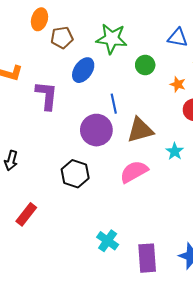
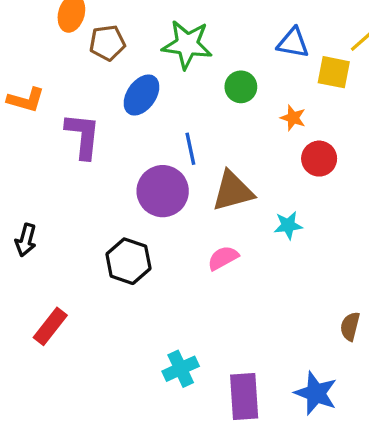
cyan star: (175, 151) -> (288, 225), turned 30
pink semicircle: (134, 172) -> (223, 258), size x0.7
cyan cross: (108, 241) -> (181, 369), turned 30

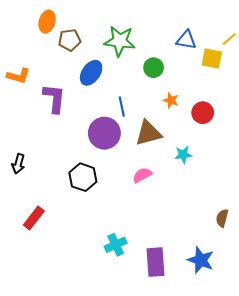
orange star: (293, 118) -> (171, 100), moved

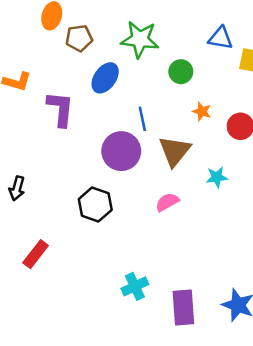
brown triangle: (148, 133) -> (175, 151), turned -36

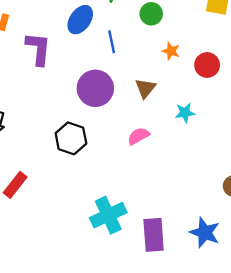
blue line: (142, 119) -> (112, 42), moved
brown triangle: (175, 151) -> (145, 88), size x0.7
cyan cross: (135, 286) -> (108, 215), size x1.4

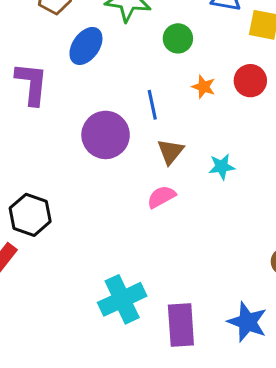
blue line: (112, 42) -> (152, 105), moved
red circle: (207, 65) -> (250, 81), moved
brown triangle: (145, 88) -> (170, 152), moved
black hexagon: (71, 138) -> (30, 215), moved

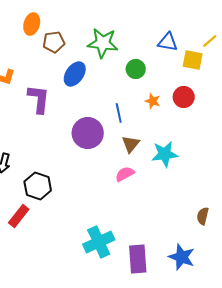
cyan star: (222, 167) -> (165, 154), size x1.5

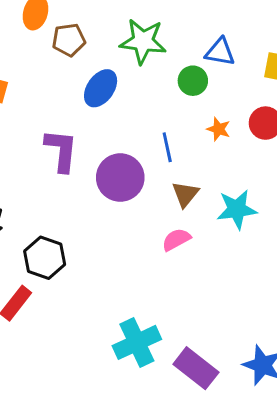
blue triangle: (168, 42) -> (220, 52), moved
purple L-shape: (39, 99) -> (61, 150), moved
purple rectangle: (138, 259) -> (196, 368), turned -48

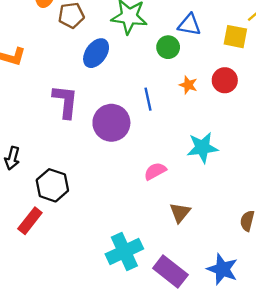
brown triangle: (185, 194) -> (180, 212), moved

